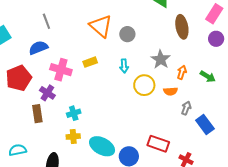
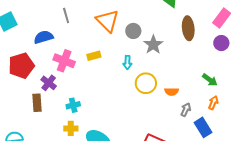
gray line: (46, 21) -> (66, 16), moved
gray star: (161, 59) -> (153, 45), moved
orange arrow: (182, 72) -> (213, 103), moved

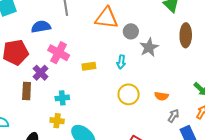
orange triangle: (108, 21) -> (106, 18), turned -45
yellow rectangle: (94, 56) -> (89, 66), moved
yellow circle: (146, 83) -> (129, 94), moved

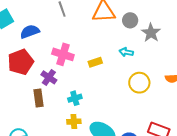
blue semicircle: (41, 27) -> (30, 32), moved
cyan arrow: (121, 62) -> (126, 52), turned 104

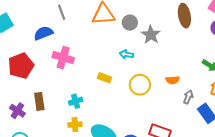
blue semicircle: (30, 32) -> (43, 33), moved
yellow rectangle: (95, 62) -> (105, 78), moved, turned 40
purple cross: (49, 77) -> (17, 111), moved

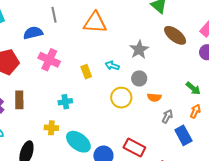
brown ellipse: (184, 16) -> (175, 35), turned -50
gray circle: (130, 23) -> (139, 78), moved
yellow rectangle: (105, 78) -> (86, 72), moved, turned 40
cyan cross: (76, 101) -> (65, 102), moved

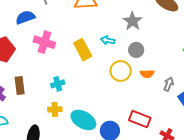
yellow rectangle: (86, 72) -> (83, 50), size x1.5
orange semicircle: (154, 97) -> (147, 74), moved
cyan cross: (65, 102) -> (58, 84), moved

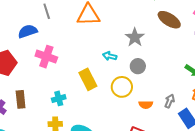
yellow rectangle: (83, 50) -> (88, 79), moved
orange semicircle: (147, 74) -> (146, 105), moved

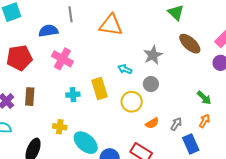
cyan cross: (59, 98) -> (73, 95), moved
orange semicircle: (146, 105) -> (152, 123), turned -40

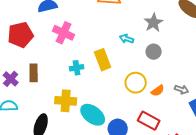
yellow circle: (132, 102) -> (136, 83), moved
gray arrow: (176, 124) -> (182, 90), turned 80
yellow cross: (60, 127) -> (66, 101), size x1.5

